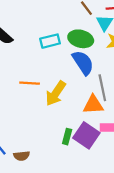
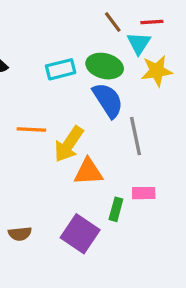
orange triangle: (93, 105) -> (88, 172), moved
purple square: (86, 135) -> (80, 234), moved
green rectangle: (67, 137) -> (116, 209), moved

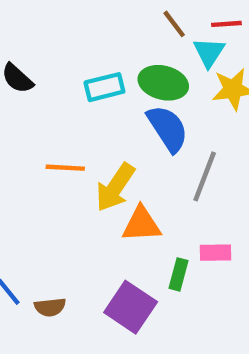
gray line: (136, 136) -> (205, 176), turned 33

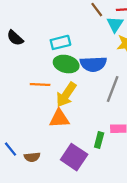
green ellipse: (163, 83) -> (66, 64), moved
blue semicircle: (168, 128) -> (93, 64), turned 120
orange triangle: (141, 224) -> (59, 118), moved

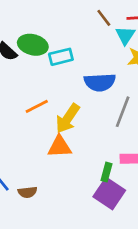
green ellipse: (66, 64) -> (33, 45), moved
orange line: (40, 84) -> (37, 106), turned -30
purple square: (74, 157) -> (109, 194), moved

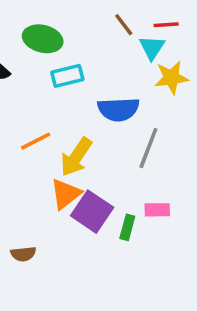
green ellipse: (33, 45) -> (43, 39), moved
orange triangle: (60, 147) -> (66, 194), turned -35
purple square: (109, 194) -> (92, 212), moved

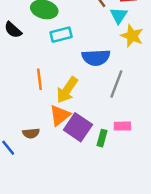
yellow star: (171, 78) -> (132, 36), turned 30
orange line: (36, 141) -> (39, 79), turned -70
brown semicircle: (23, 254) -> (31, 133), moved

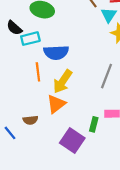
cyan rectangle: (61, 35) -> (30, 39), moved
blue semicircle: (96, 58) -> (56, 52), moved
purple square: (78, 127) -> (72, 140), moved

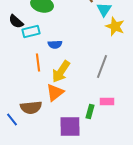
blue semicircle: (56, 52) -> (55, 44), size x0.6
brown semicircle: (30, 120) -> (31, 107), size x1.5
purple square: (72, 140) -> (70, 126), turned -35

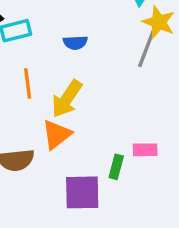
blue semicircle: (55, 44) -> (75, 43), moved
gray line: (102, 66) -> (147, 48), moved

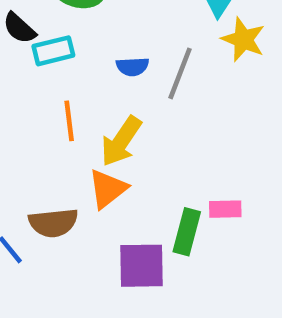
gray line: (147, 48) -> (180, 73), moved
green rectangle: (116, 167) -> (187, 232), size x1.4

